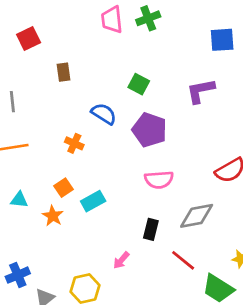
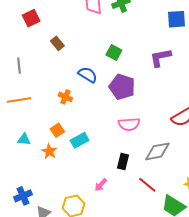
brown rectangle: (63, 72) -> (57, 43), turned -32

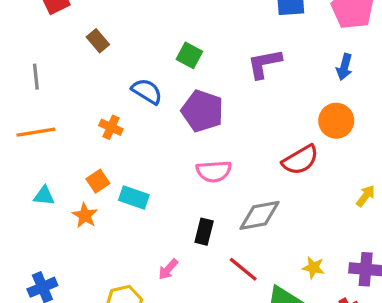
cyan rectangle: (80, 140) -> (134, 197), turned 48

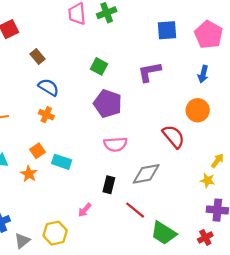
blue semicircle: (147, 91) -> (49, 87), moved
red semicircle: (300, 160) -> (174, 137), turned -100
yellow star: (313, 268) -> (208, 180), moved

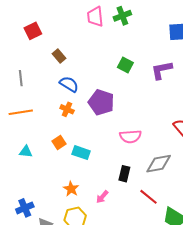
green square: (99, 66) -> (125, 65), moved
purple pentagon: (108, 104) -> (101, 102), moved
orange star: (29, 174) -> (71, 189), moved

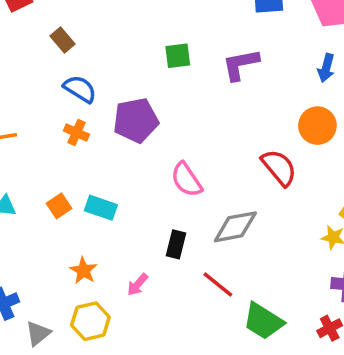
green square: (125, 65) -> (178, 56), turned -35
purple pentagon: (101, 102) -> (136, 120), turned -30
pink semicircle: (130, 136) -> (186, 180), turned 60
orange square: (59, 143) -> (59, 206), moved

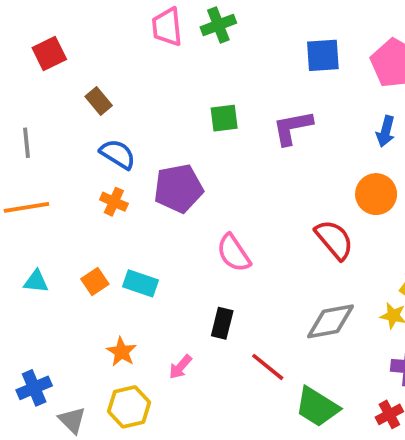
gray diamond: (235, 227) -> (330, 321), moved
gray triangle: (38, 333) -> (72, 420), turned -36

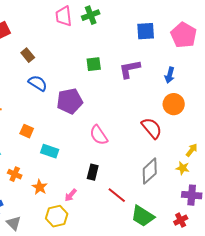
blue arrow: (386, 131) -> (170, 75), moved
orange cross: (114, 202) -> (15, 174), moved
orange square: (95, 281) -> (27, 131), moved, turned -32
gray diamond: (330, 321) -> (150, 171), turned -32
yellow hexagon: (129, 407) -> (57, 216), moved

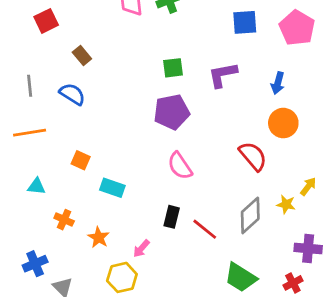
blue semicircle: (38, 83) -> (72, 94), moved
purple pentagon: (70, 101) -> (172, 112), moved
yellow star: (183, 168) -> (286, 204), moved
red line: (117, 195) -> (205, 229), moved

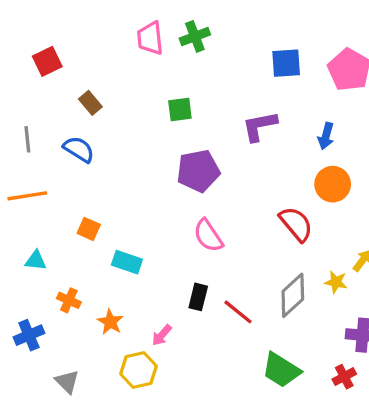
green square: (173, 68) -> (180, 109), moved
blue cross: (35, 264) -> (29, 335), moved

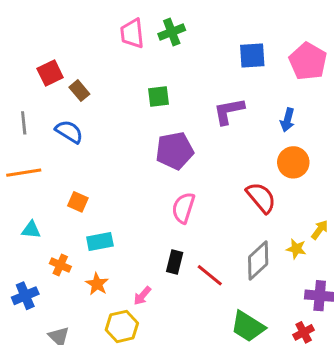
red square: (47, 61) -> (50, 73), moved
pink semicircle: (208, 236) -> (183, 208), turned 52
cyan rectangle: (127, 262) -> (100, 241), moved, turned -30

